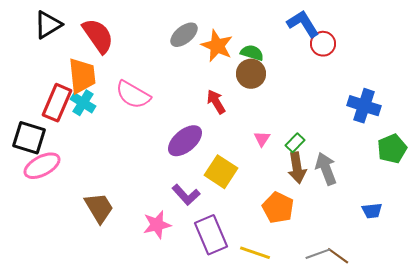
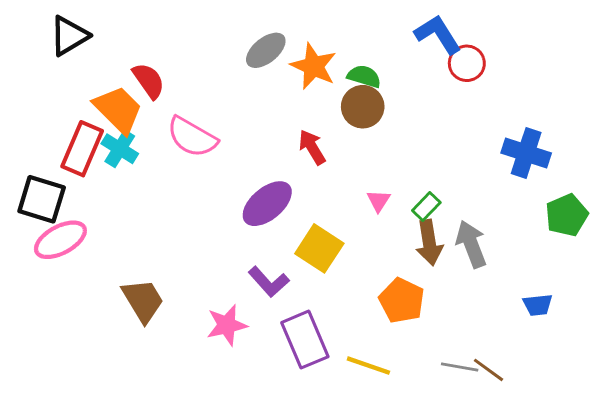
red semicircle: (98, 36) -> (149, 81), moved, size x0.7
orange trapezoid: (82, 76) -> (118, 110), turned -39
gray line: (318, 254) -> (460, 367), turned 30

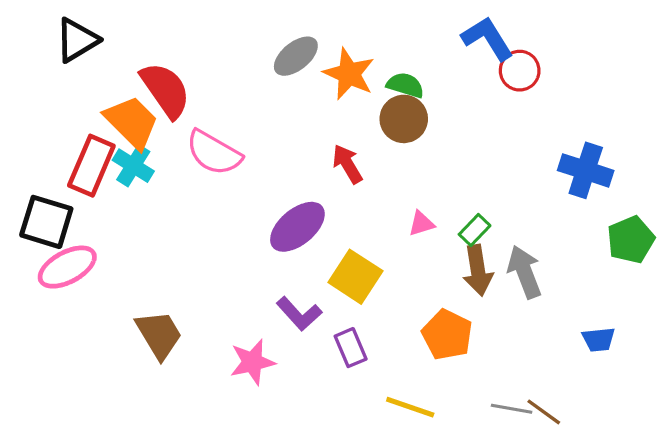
red semicircle: (149, 81) -> (165, 90), size x1.4
pink triangle: (379, 201) -> (421, 224), turned 40
purple rectangle: (305, 340) -> (351, 348), moved, size x0.6

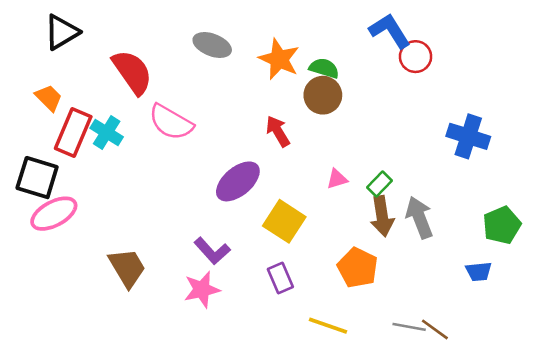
gray ellipse: (296, 56) -> (212, 45), moved, turned 60
orange trapezoid: (132, 122) -> (49, 98), moved, size x0.6
green pentagon: (631, 240) -> (502, 225), moved
purple L-shape: (299, 314) -> (212, 251), moved

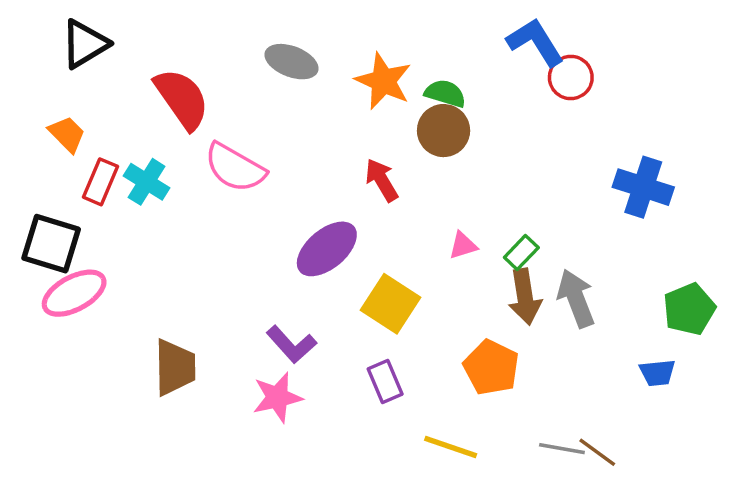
red rectangle: (73, 133) -> (101, 182), size x0.7
brown trapezoid: (127, 268) -> (175, 367), turned 30

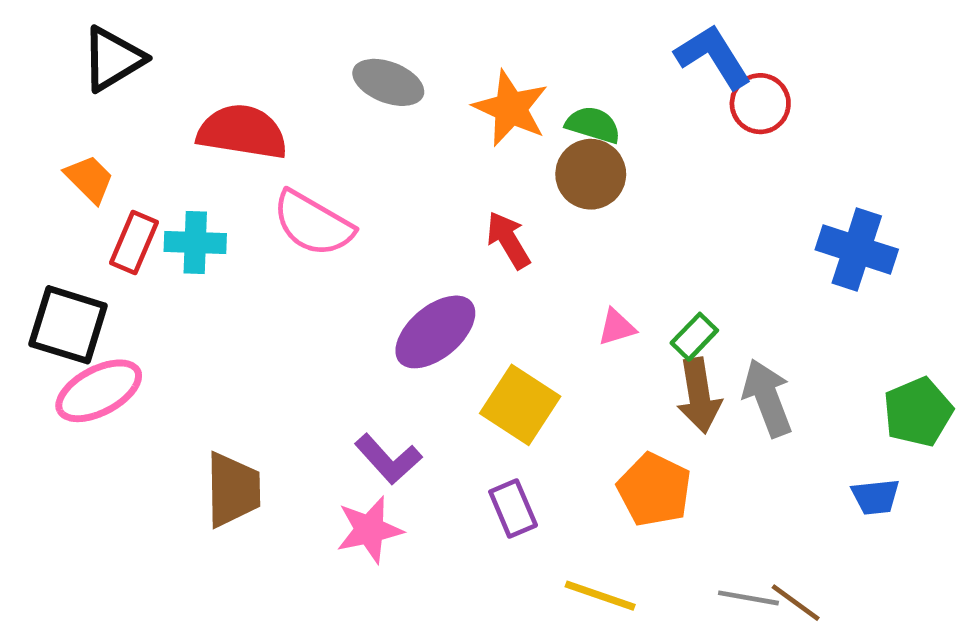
red semicircle: (182, 99) -> (242, 132), turned -46
cyan cross: (147, 182) -> (195, 242), turned -30

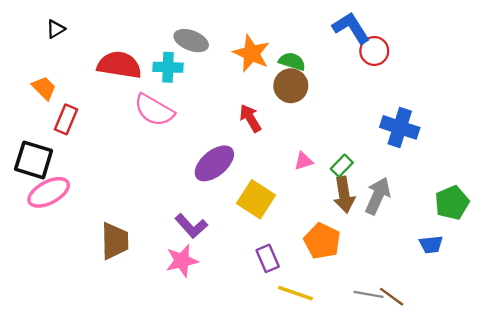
black triangle: (113, 59) -> (56, 29), size x0.6
cyan cross: (195, 242) -> (168, 67), moved
blue cross: (857, 250) -> (400, 127), moved
gray arrow: (767, 398) -> (378, 196), turned 45
purple rectangle: (513, 508) -> (268, 258), moved

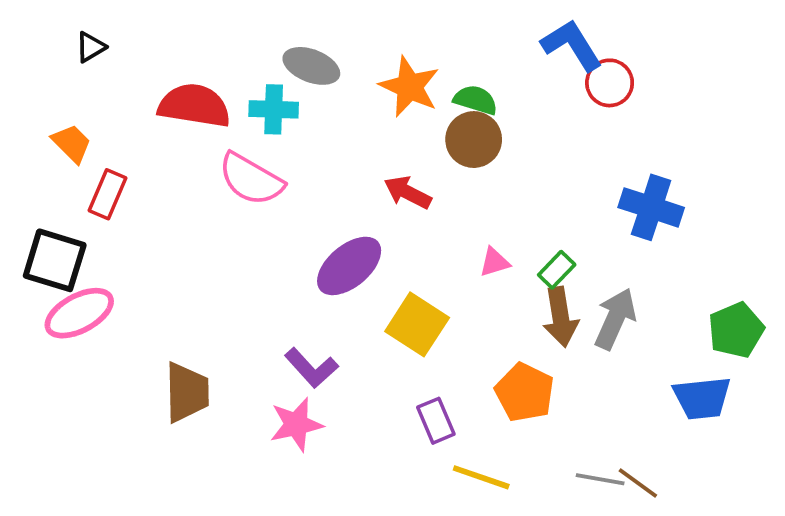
red arrow: (250, 118) -> (408, 192), turned -32
blue trapezoid: (431, 245) -> (702, 398), size x1.5

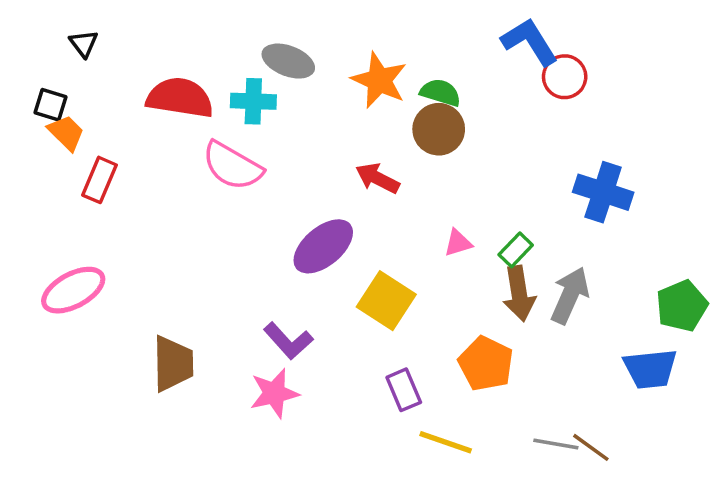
black triangle: (91, 47) -> (84, 44), turned -36
black square: (55, 260) -> (50, 105), moved, size x0.6

